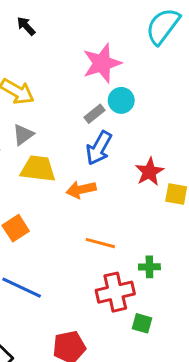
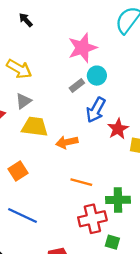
blue arrow: (99, 148) -> (96, 110), moved
green cross: (149, 267) -> (118, 200), size x1.5

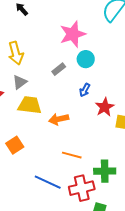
yellow arrow: (19, 69) -> (16, 53), turned 45
gray rectangle: (77, 86) -> (59, 69), moved
blue arrow: (96, 110) -> (85, 90), size x0.6
blue line: (22, 215) -> (48, 182), moved

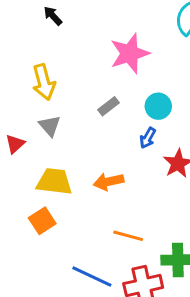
cyan circle: (86, 59) -> (158, 106), moved
gray triangle: (20, 82) -> (50, 126), turned -35
yellow trapezoid: (30, 105) -> (54, 182), moved

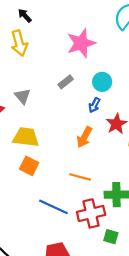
yellow arrow: (44, 82) -> (19, 43), moved
orange arrow: (109, 182) -> (84, 137), moved, turned -50
orange square: (42, 221) -> (29, 166), moved, turned -30

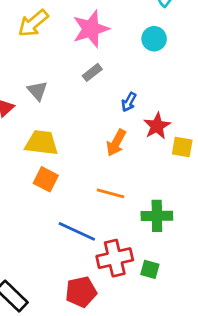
yellow arrow: (19, 43) -> (33, 23), turned 65
pink star: (81, 43) -> (91, 29), moved
cyan circle: (102, 82) -> (154, 39), moved
red cross: (91, 213) -> (115, 258), moved

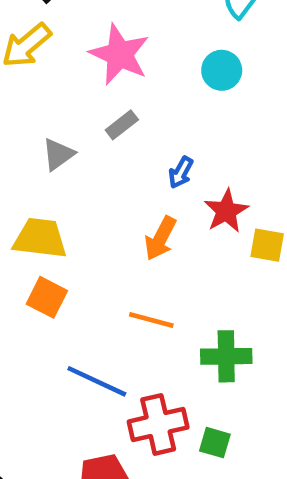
pink star: (91, 29) -> (120, 54), turned -30
gray triangle: (37, 91) -> (58, 154), moved, turned 35

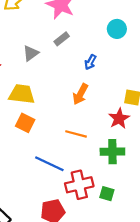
cyan circle: (222, 70) -> (117, 29), moved
red star: (226, 211) -> (119, 118), moved

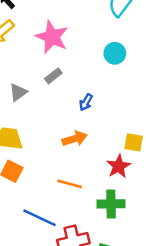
cyan circle: (117, 29) -> (115, 53), moved
orange arrow: (80, 94) -> (75, 139), turned -135

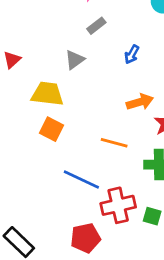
gray triangle: (18, 92) -> (75, 60), moved
orange arrow: (75, 139) -> (140, 102), moved

